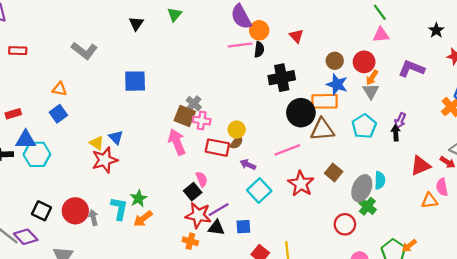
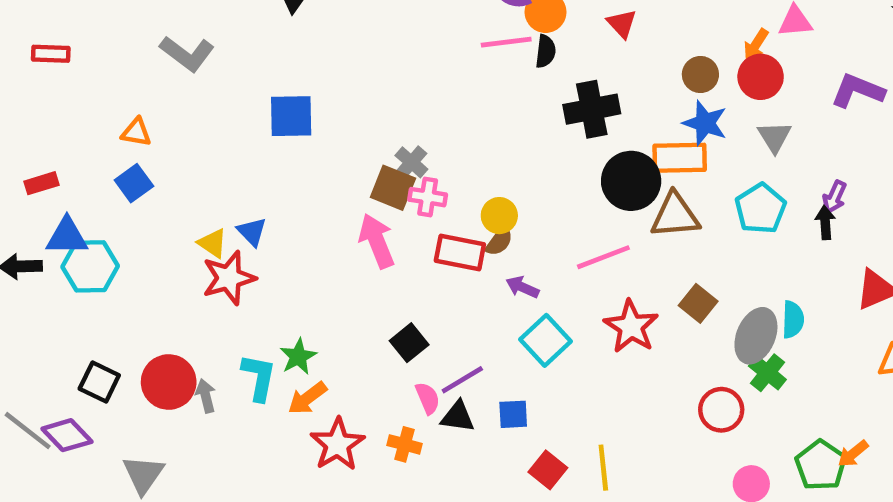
orange arrow: (372, 78) -> (756, 44), moved
pink semicircle: (202, 179) -> (428, 398), moved
red star: (198, 215) -> (337, 444), moved, turned 30

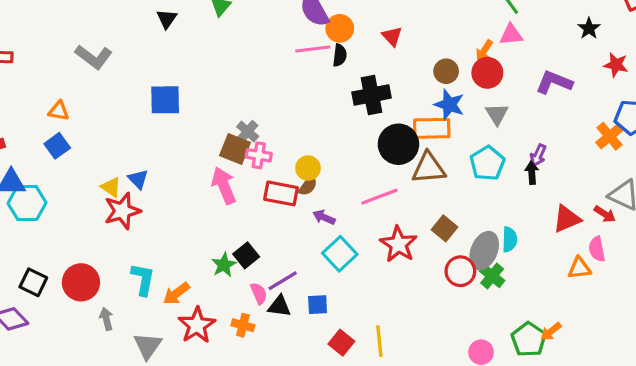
green star: (298, 357) -> (224, 265), moved
gray arrow: (206, 396) -> (106, 319), moved
red circle: (721, 410) -> (460, 271), moved
gray triangle: (143, 474) -> (148, 346), moved

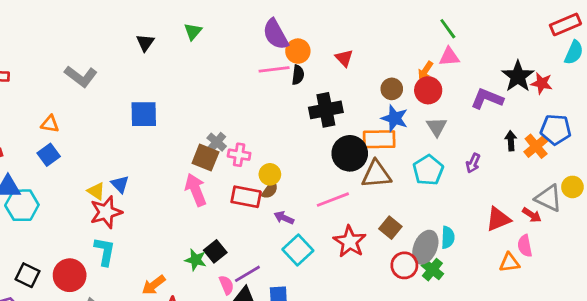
black star: (589, 28) -> (518, 76), moved, size x1.6
pink cross: (259, 155) -> (239, 155), moved
black arrow: (532, 173) -> (511, 141), moved
green star: (224, 265) -> (196, 260), turned -30
cyan L-shape: (143, 279) -> (105, 251), moved

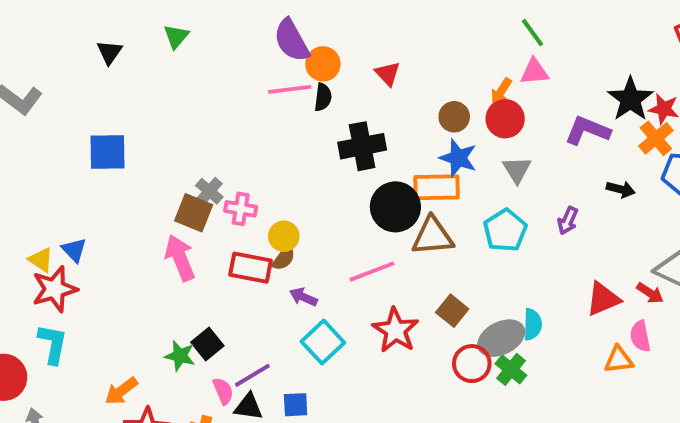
black arrow: (511, 141) -> (621, 189), turned 108
orange cross: (536, 146) -> (656, 138), moved
gray ellipse: (425, 247) -> (501, 338), turned 40

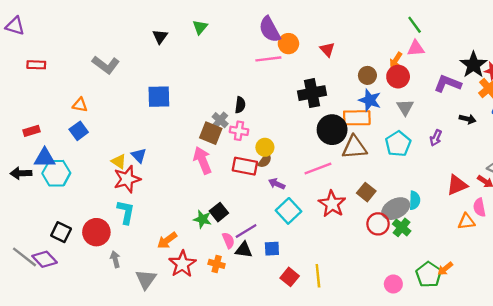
black semicircle: (323, 97) -> (240, 105), moved

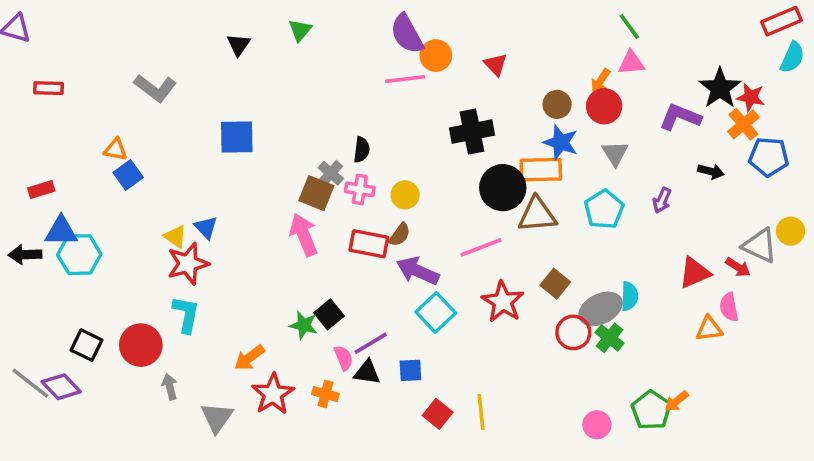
blue square: (79, 131) -> (128, 175), moved
yellow circle: (265, 147) -> (405, 195), moved
purple arrow: (277, 184) -> (418, 271), size x1.6

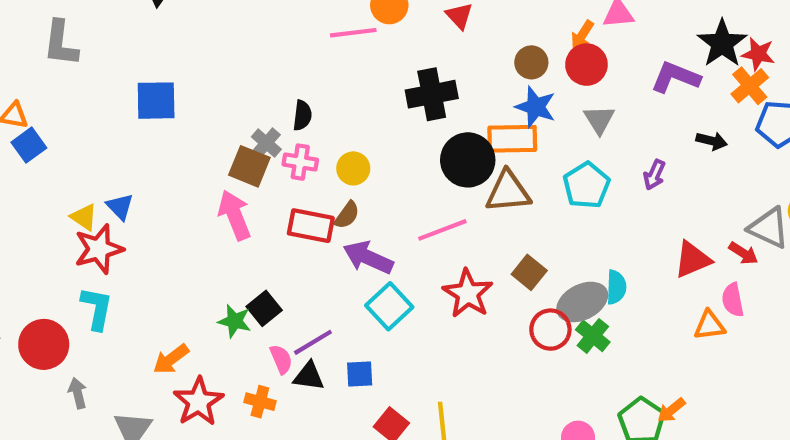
gray L-shape: (155, 88) -> (61, 43), turned 60

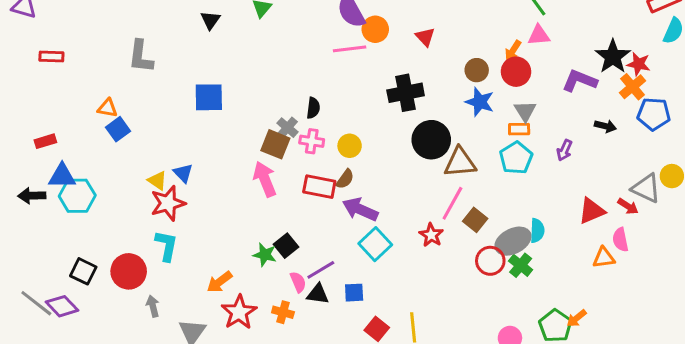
orange rectangle: (512, 139) -> (519, 129), moved, size x0.6
pink line: (442, 230) -> (452, 203), moved, turned -40
red star: (468, 294) -> (431, 235), size x0.7

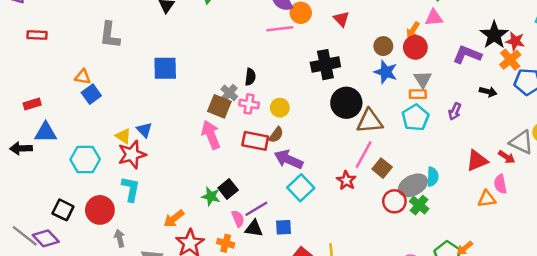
cyan hexagon: (77, 196) -> (85, 159), moved

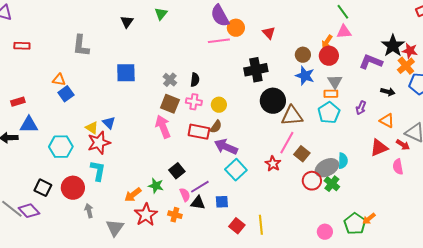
gray cross: (229, 93) -> (170, 80), moved
green star: (211, 196) -> (156, 186), moved
orange triangle: (487, 199) -> (387, 121), moved, turned 35

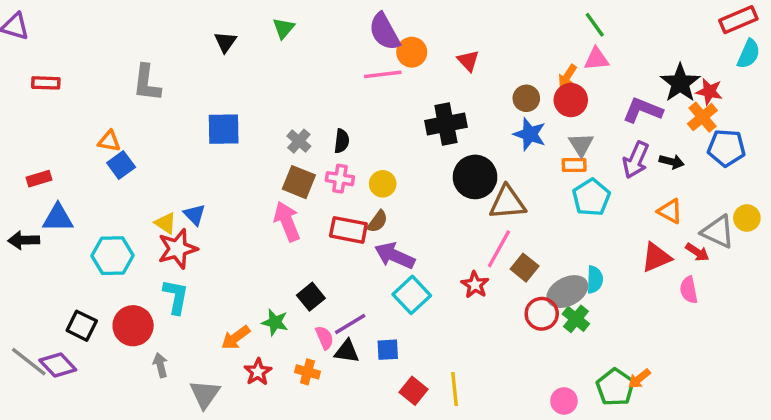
purple arrow: (361, 108) -> (636, 160), moved, size x1.5
cyan pentagon: (329, 113) -> (591, 197), moved
red star: (146, 215) -> (258, 372), size x0.7

